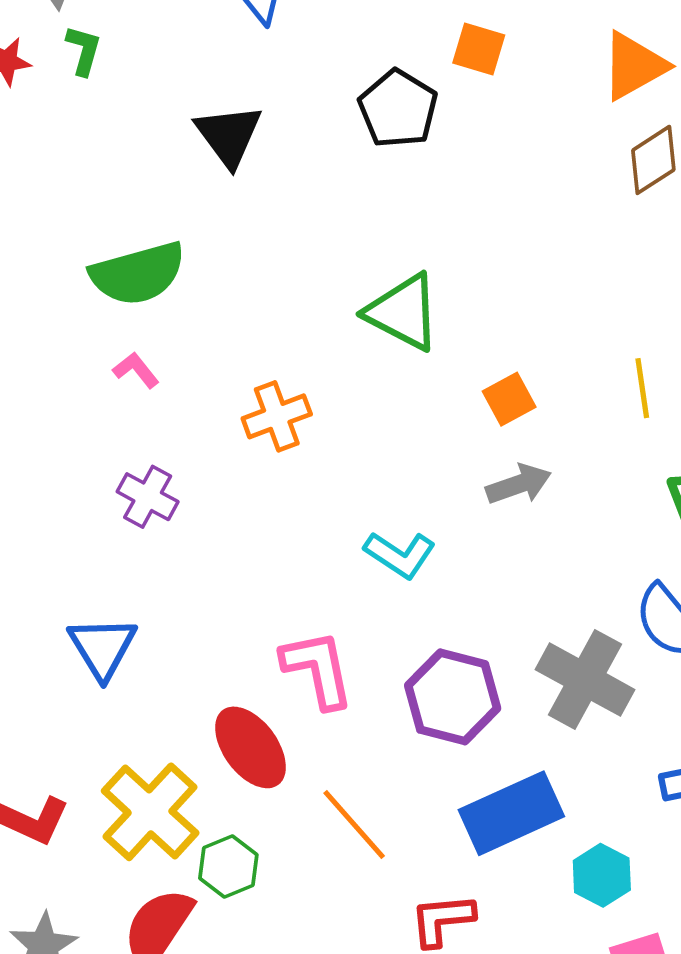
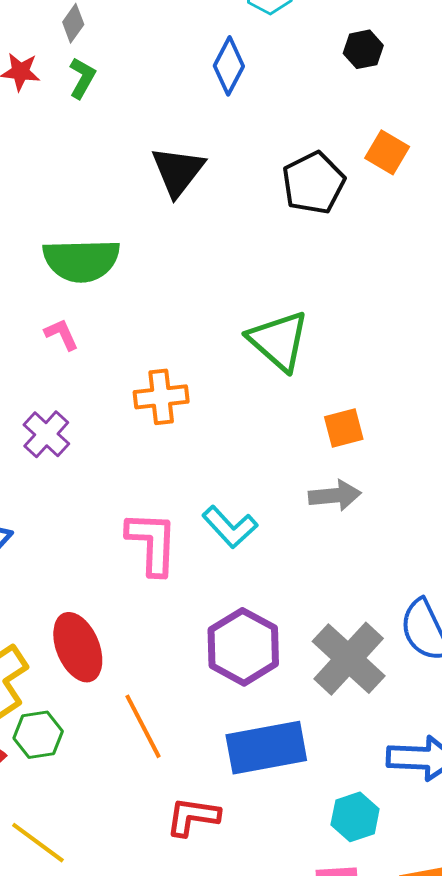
pink L-shape: (318, 669) -> (152, 543), moved
cyan hexagon: (602, 875) -> (355, 817), moved

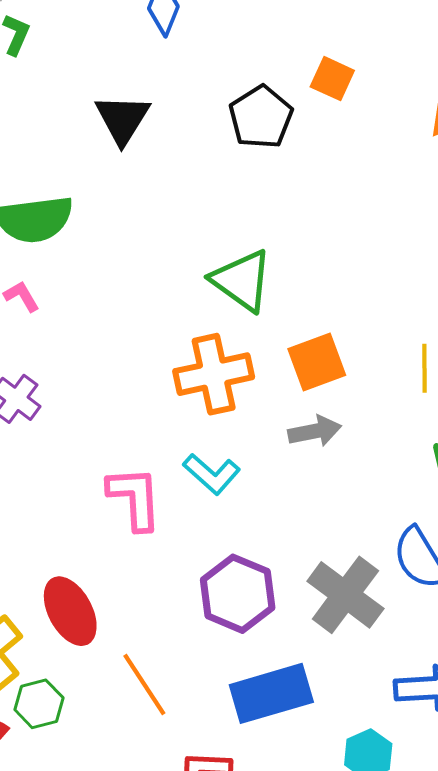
orange cross: (161, 397) -> (214, 374), moved, size x1.4
orange square: (344, 428) -> (317, 362), size x1.4

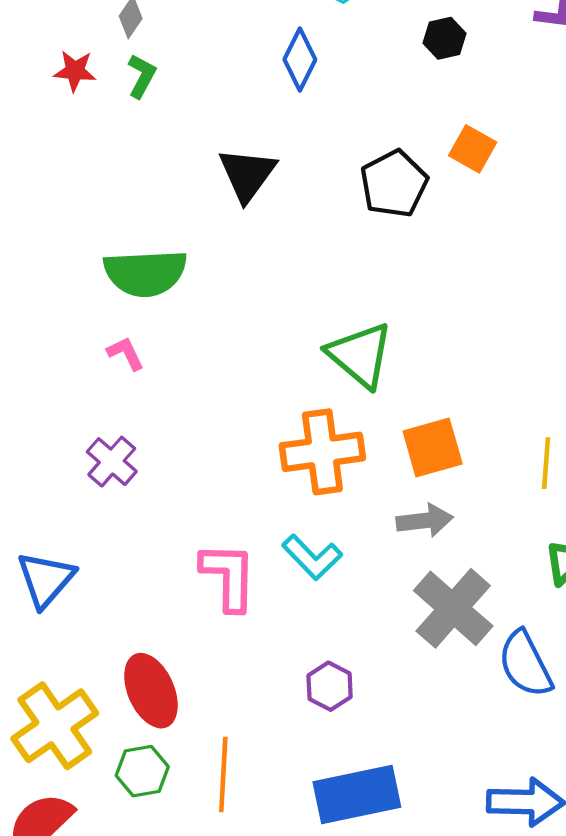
purple hexagon: (238, 594) -> (330, 686), size x0.6
gray cross: (345, 595) -> (453, 608), moved
orange line: (144, 685) -> (223, 775), turned 32
green hexagon: (39, 704) -> (142, 771), moved

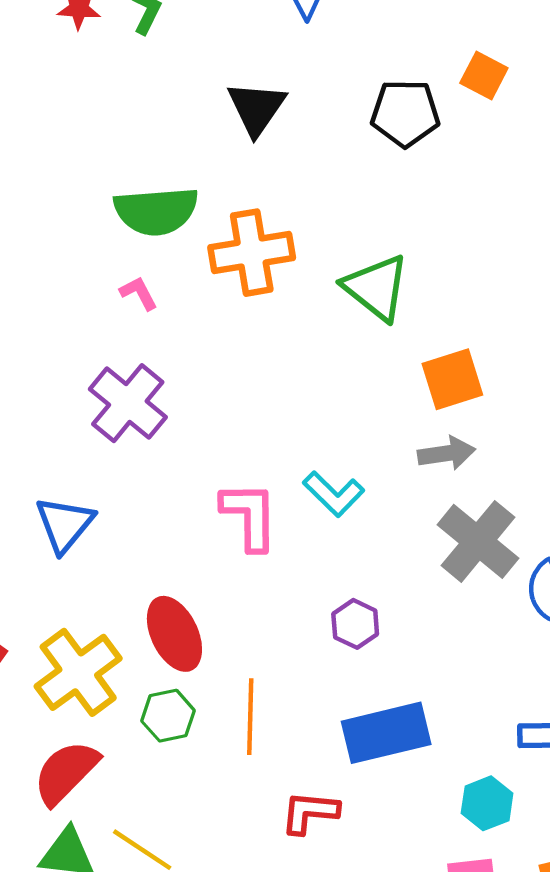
black pentagon: (394, 184) -> (405, 113), turned 30
orange cross: (322, 452) -> (252, 253), moved
purple cross: (112, 462) -> (128, 403), size x1.5

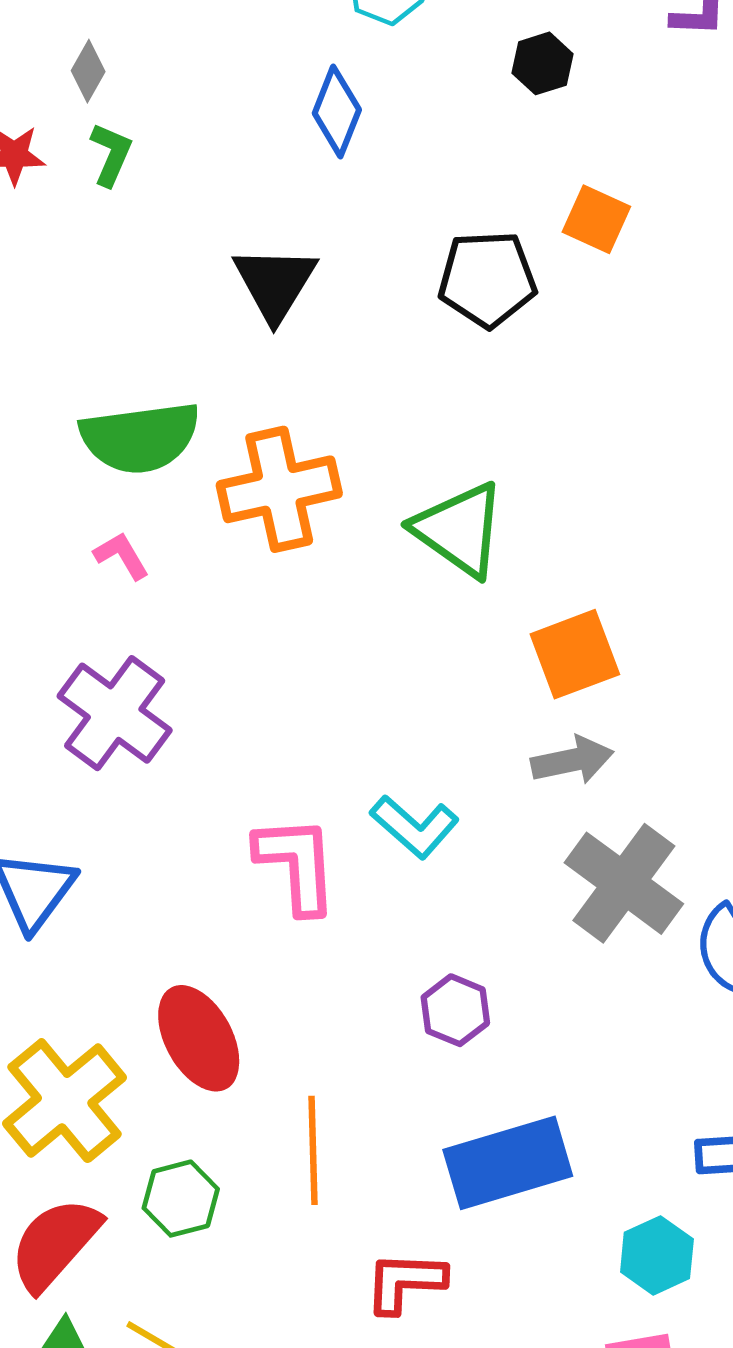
green hexagon: (168, 716) -> (181, 1199), moved

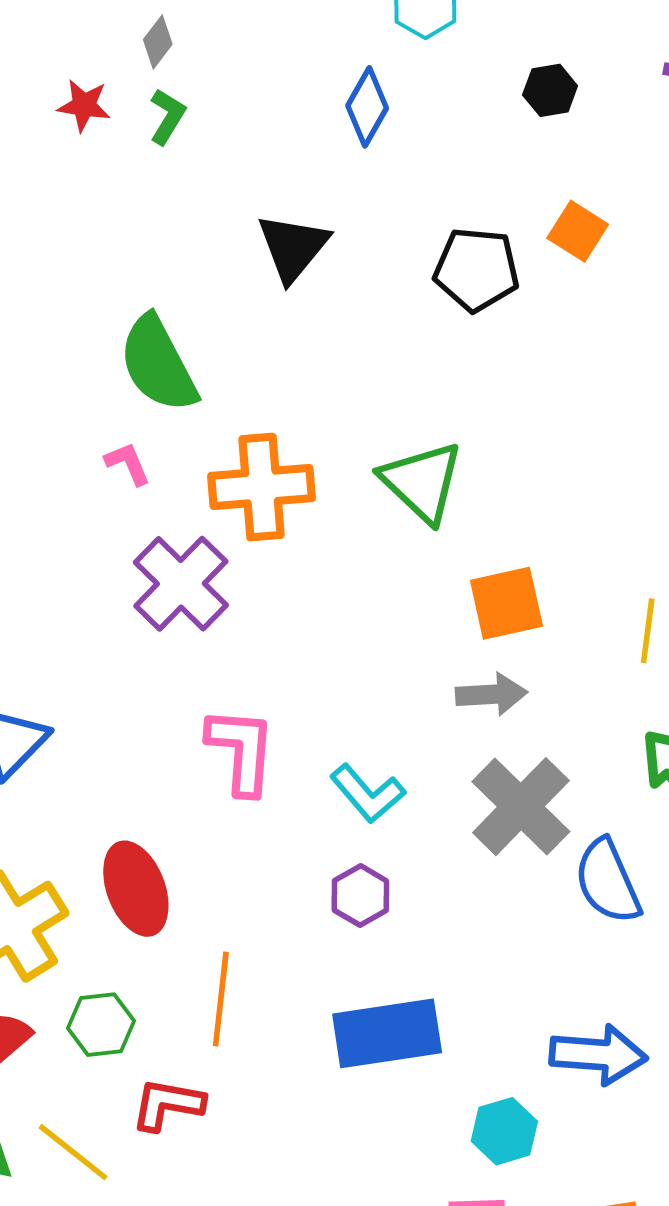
green semicircle: (140, 438) -> (158, 364), turned 62
orange cross: (279, 489) -> (262, 487), moved
purple cross: (115, 713) -> (181, 584), moved
cyan L-shape: (415, 827) -> (368, 794), moved
red L-shape: (405, 1282) -> (168, 1104), moved

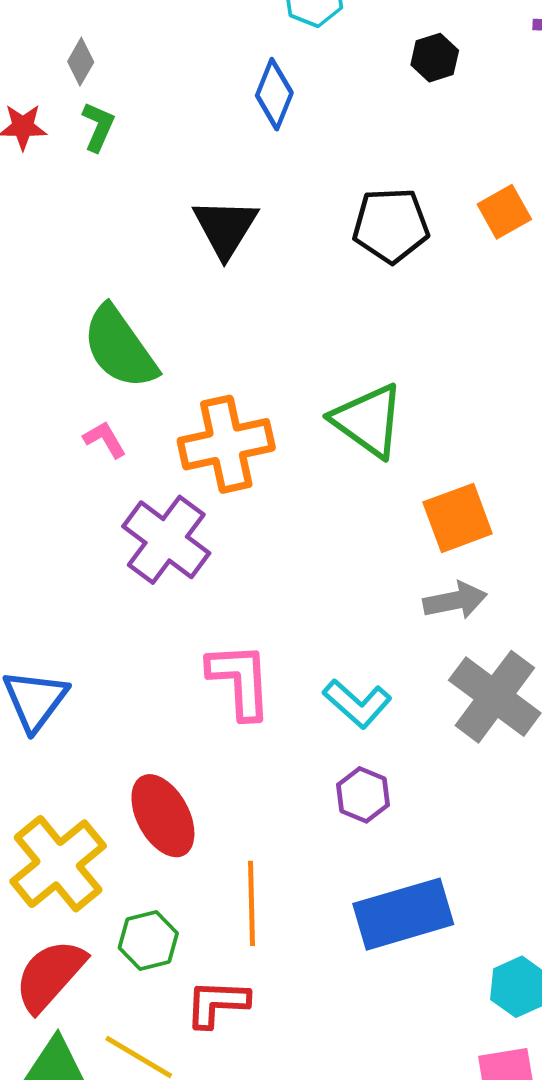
orange square: (578, 231) -> (504, 212), moved, turned 36

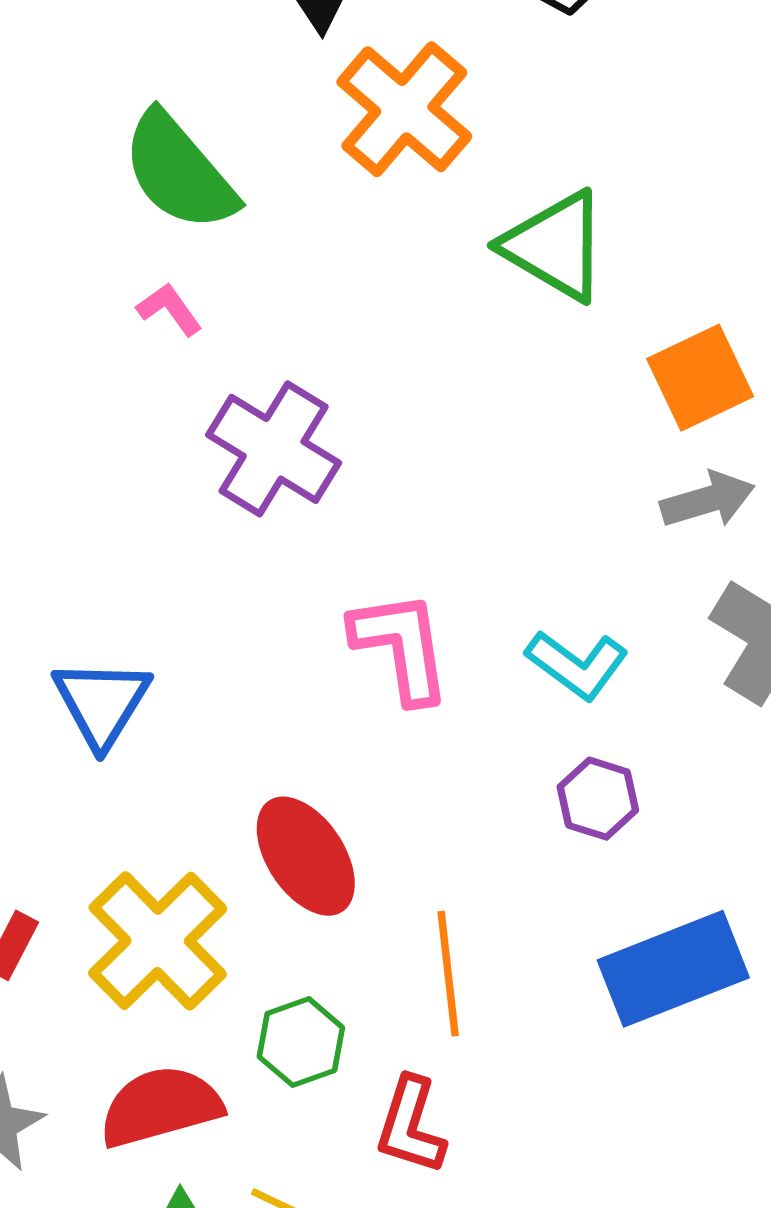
orange cross: (226, 444) -> (404, 109), moved, turned -32
red semicircle: (50, 975) -> (161, 1107), turned 38
red L-shape: (217, 1003) -> (411, 1126), turned -70

